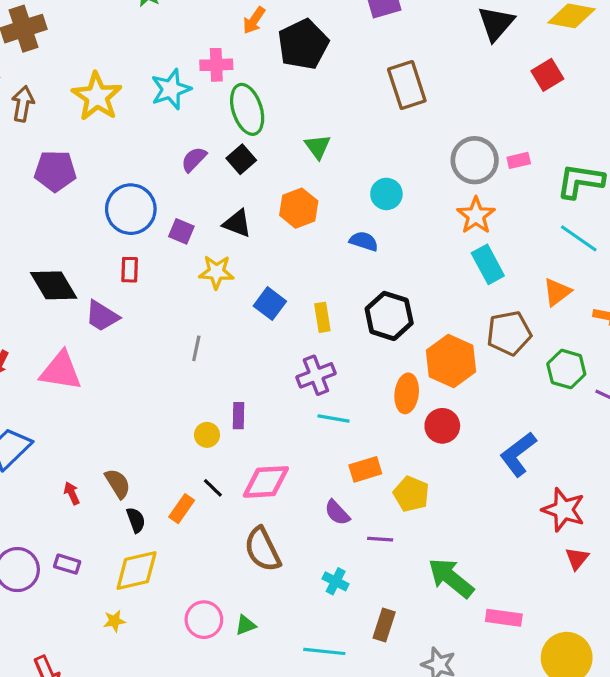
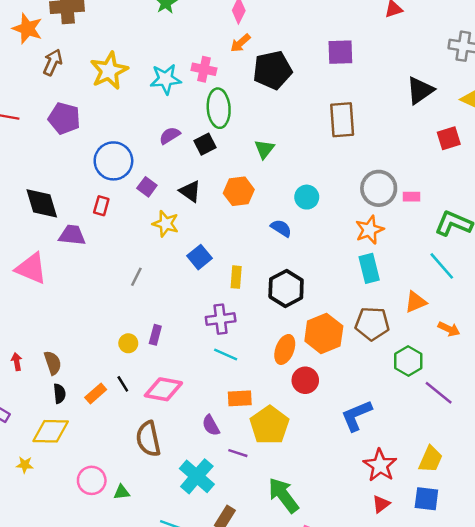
purple trapezoid: (102, 316) -> (72, 235), turned 140
yellow pentagon: (411, 494) -> (269, 425), size x1.4
cyan cross: (336, 581) -> (197, 476), size x1.8

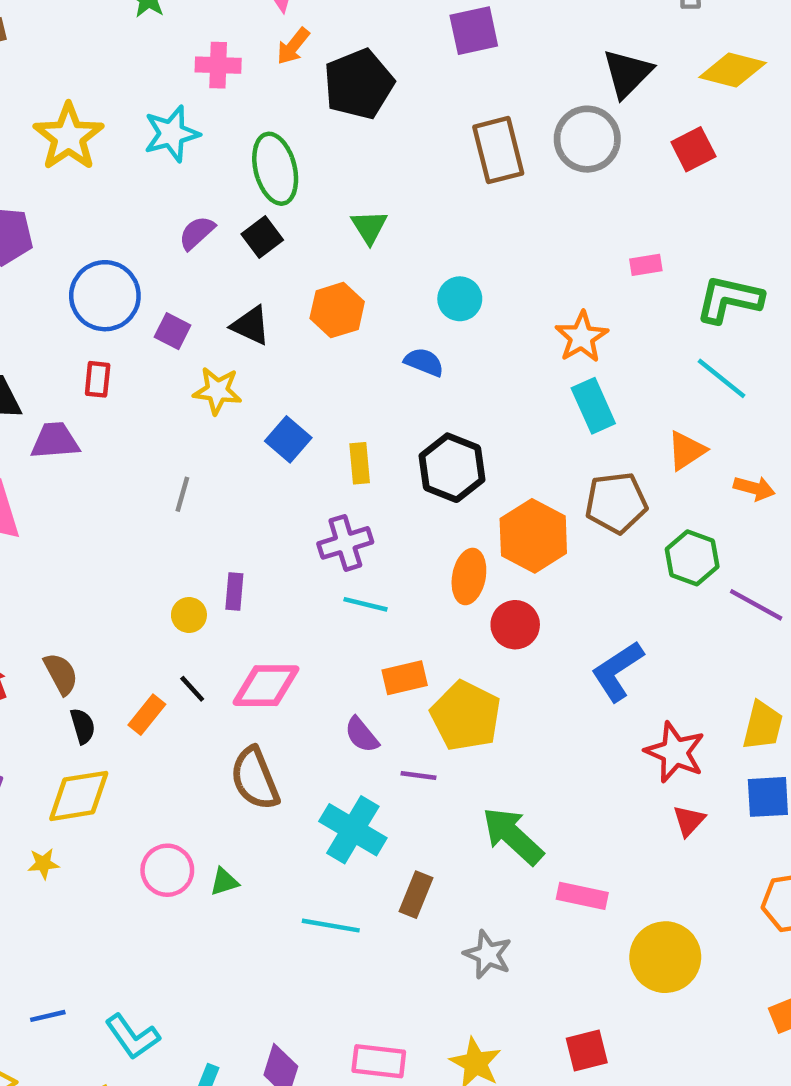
pink cross: (204, 69) -> (218, 65), moved
gray circle: (379, 188) -> (587, 139), moved

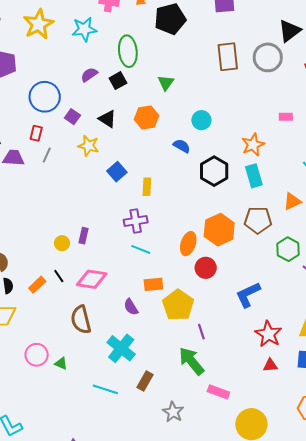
black hexagon: (452, 468) -> (214, 171), moved
gray line: (182, 494) -> (47, 155), moved
purple line: (418, 775) -> (201, 332), moved, turned 56
red triangle: (689, 821) -> (270, 365), turned 35
green triangle: (224, 882) -> (61, 363), turned 32

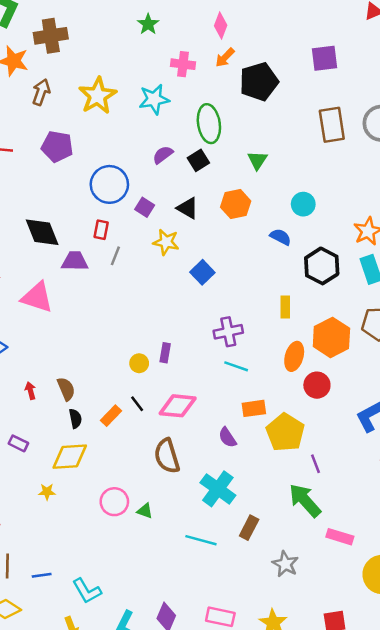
yellow rectangle: (147, 187) -> (285, 307), moved

